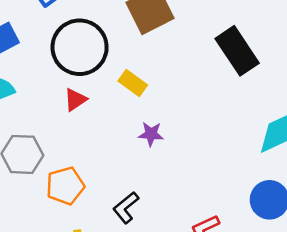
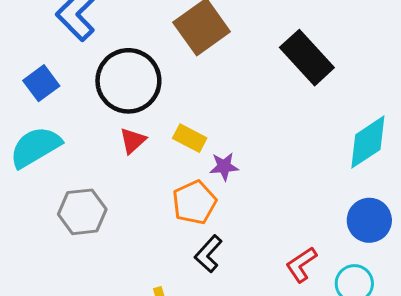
yellow rectangle: (133, 83) -> (190, 138), moved
orange pentagon: (65, 186) -> (194, 202), moved

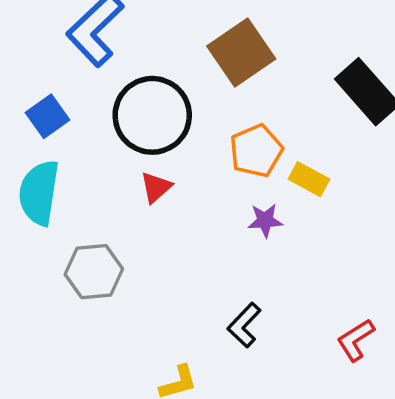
yellow rectangle: (190, 138) -> (309, 179), moved
cyan semicircle: (35, 147) -> (39, 193), turned -52
orange pentagon: (194, 202) -> (256, 151), moved

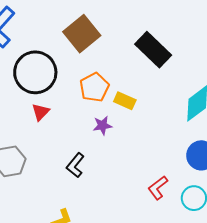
black L-shape: (244, 325) -> (75, 165), moved

